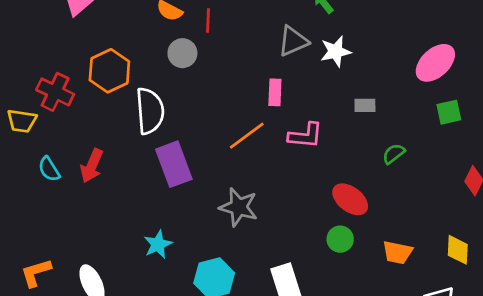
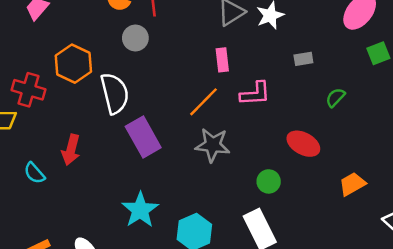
cyan semicircle: (49, 169) -> (34, 173), moved
gray star: (239, 207) -> (213, 145), moved
green circle: (340, 239) -> (269, 181), moved
cyan star: (158, 244) -> (140, 210), size x1.4
orange trapezoid: (397, 252) -> (352, 184), turned 148

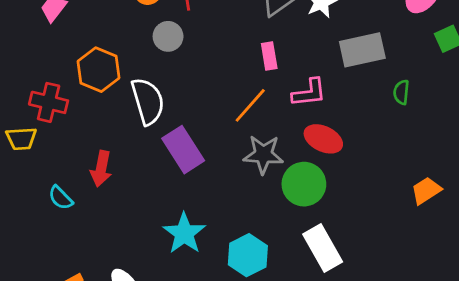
gray rectangle: (303, 59) -> (362, 50), size x2.0
green semicircle: (335, 97) -> (401, 92), turned -35
red ellipse: (303, 144) -> (323, 139), moved
green circle: (269, 181) -> (304, 184), moved, size x1.6

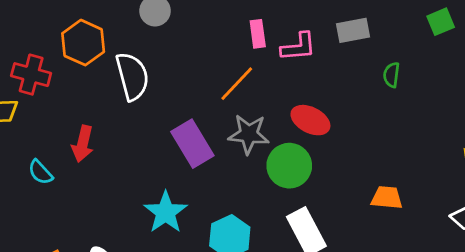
gray rectangle: (362, 50) -> (353, 30), size x0.7
pink L-shape: (309, 93) -> (298, 47), moved
purple rectangle: (183, 150) -> (192, 144), moved
orange trapezoid: (426, 190) -> (387, 198), moved, turned 36

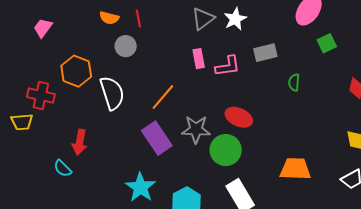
orange line: (237, 84) -> (163, 97), moved
cyan semicircle: (40, 172) -> (63, 168), moved
orange trapezoid: (387, 198) -> (295, 169), size x1.4

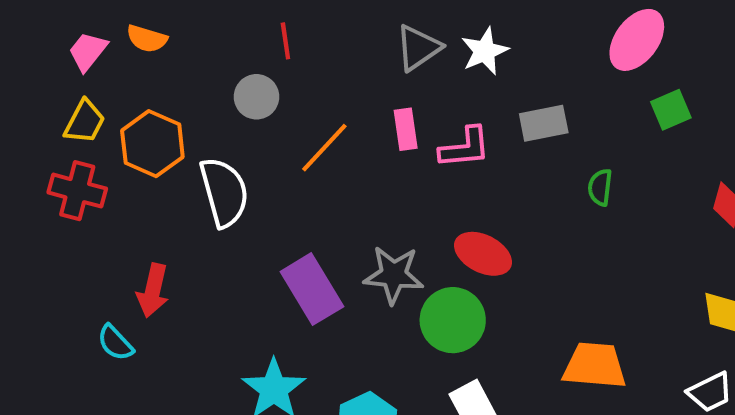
orange semicircle: (109, 18) -> (147, 39), moved
orange line: (163, 97) -> (324, 148), moved
yellow trapezoid: (22, 122) -> (85, 122), moved, turned -60

